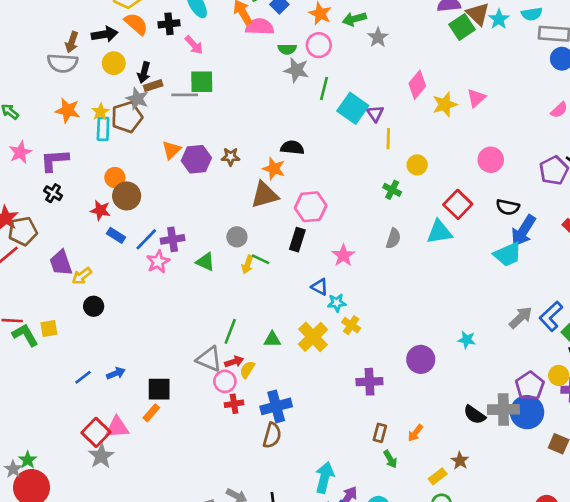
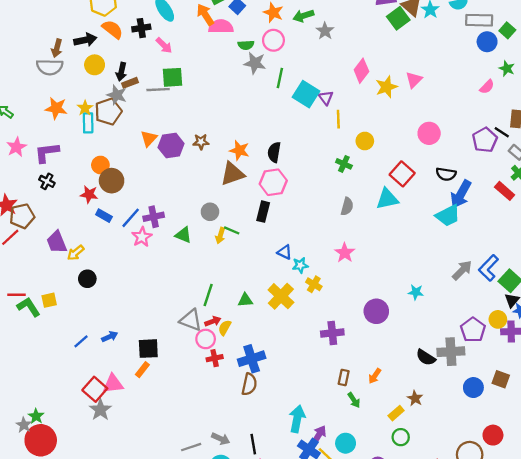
black semicircle: (292, 148) -> (274, 152), moved, turned -84
pink star: (343, 255) -> (345, 253), moved
blue circle: (527, 412) -> (473, 388), moved, size x0.7

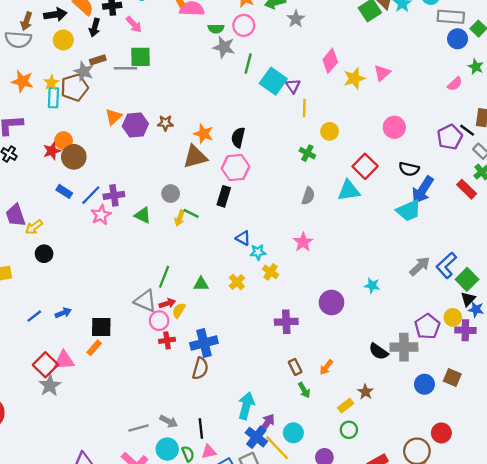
black arrow: (121, 72) -> (95, 28), moved
red star: (89, 194) -> (52, 151), moved, turned -30
yellow cross: (281, 296) -> (237, 282), size x0.6
brown rectangle: (344, 377) -> (295, 367), turned -42

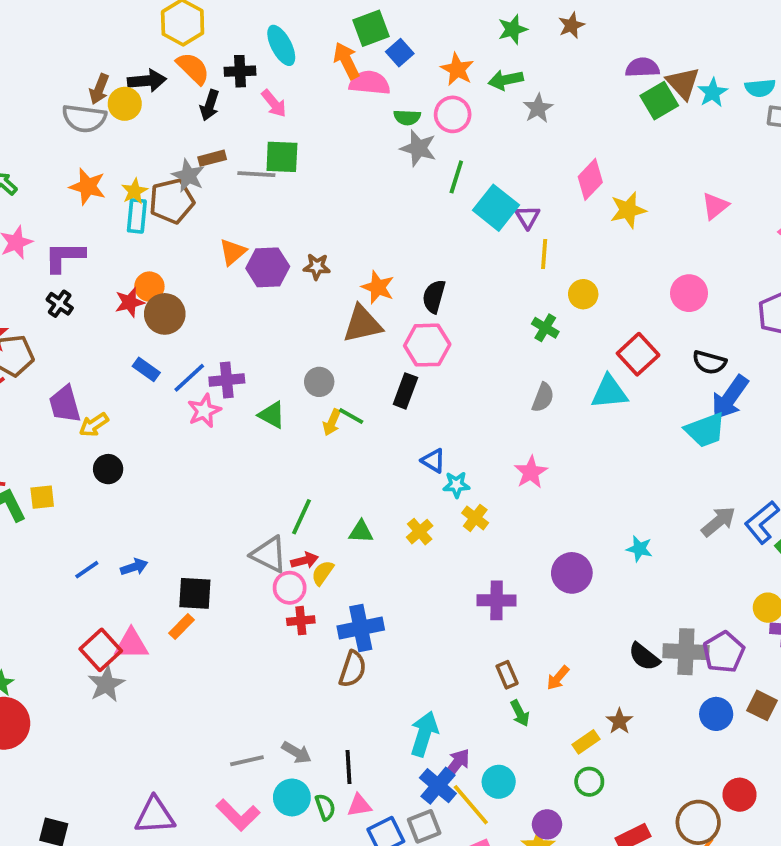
yellow circle: (63, 40) -> (125, 104), moved
pink triangle: (382, 73) -> (715, 206), moved
purple pentagon: (427, 326) -> (724, 652), moved

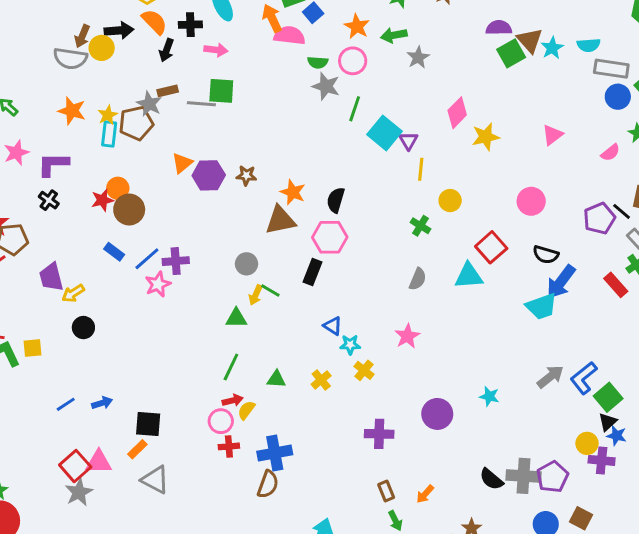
pink arrow: (274, 103) -> (216, 50), turned -45
green triangle: (272, 415) -> (236, 318), moved, turned -30
gray triangle: (269, 554) -> (155, 480), moved

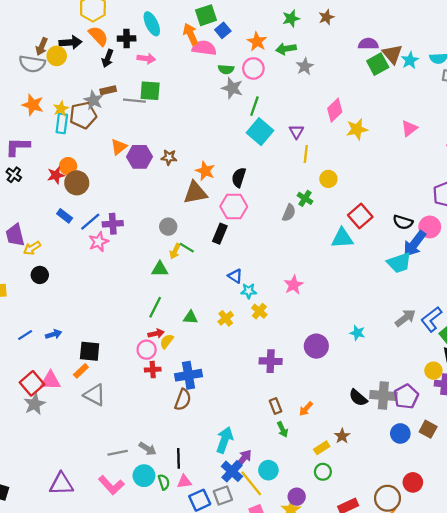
cyan square: (385, 133) -> (260, 132), moved
pink circle: (531, 201) -> (430, 227), moved
gray semicircle: (418, 279) -> (289, 213), moved

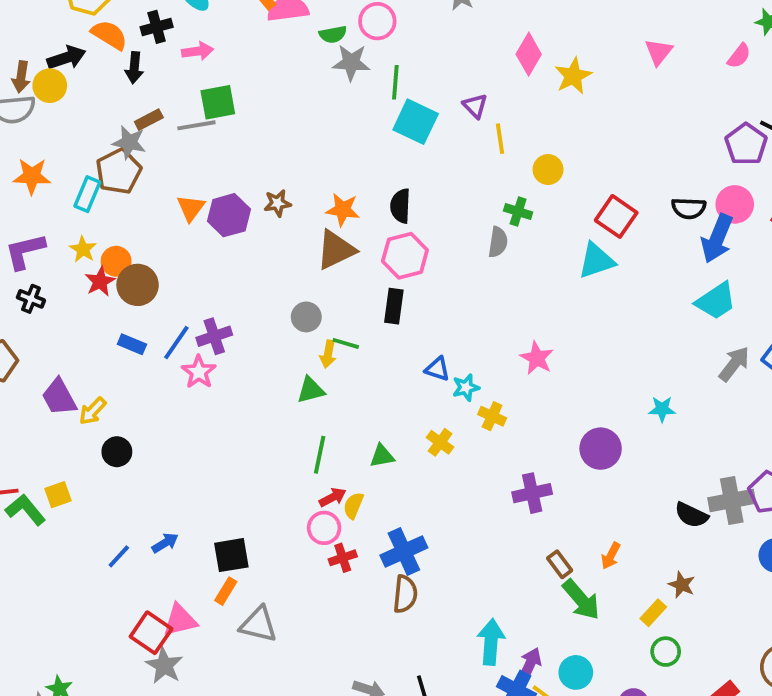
yellow star: (61, 109) -> (83, 249), moved
cyan rectangle: (62, 123) -> (87, 194), turned 30
cyan trapezoid: (399, 263) -> (716, 301), moved
green arrow: (282, 429) -> (581, 600), size x1.6

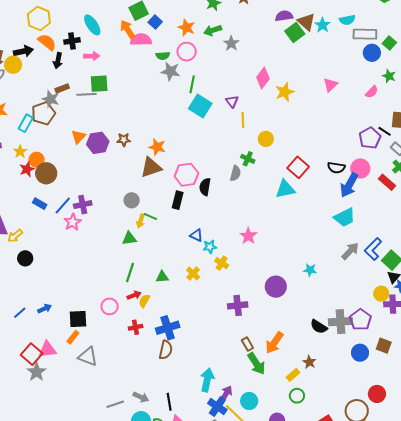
black semicircle: (400, 206) -> (205, 187), moved
pink circle: (324, 528) -> (110, 306), moved
orange arrow: (611, 556) -> (274, 343), size x1.6

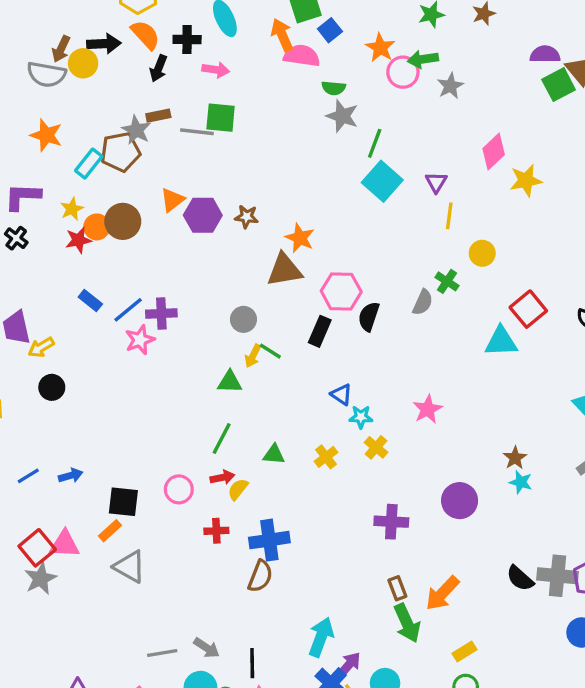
pink circle: (187, 52) -> (403, 72), moved
brown circle: (46, 173) -> (123, 221), moved
brown star: (309, 362) -> (515, 458), moved

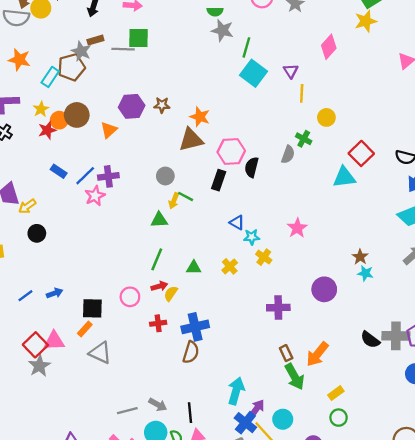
yellow star: (526, 180) -> (366, 21), moved
orange triangle: (172, 200) -> (109, 130), moved

